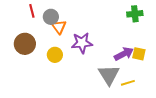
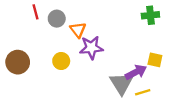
orange triangle: (59, 27) -> (78, 30), moved
brown circle: (25, 44) -> (18, 62), moved
purple arrow: (124, 54) -> (136, 72), moved

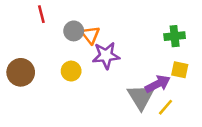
green cross: (150, 15) -> (175, 36), moved
gray circle: (57, 19) -> (74, 31), moved
yellow line: (143, 92) -> (165, 107), turned -32

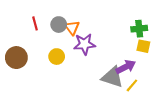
red line: (41, 14) -> (35, 23), moved
yellow square: (180, 70) -> (143, 46), moved
gray triangle: (141, 97) -> (112, 77), turned -40

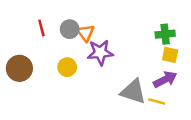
purple arrow: (126, 67) -> (165, 79), moved
yellow line: (132, 85) -> (157, 101), turned 64

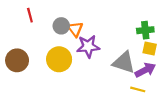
red line: (41, 28) -> (30, 15), moved
yellow circle: (67, 67) -> (59, 59), size x1.5
gray triangle: (133, 92) -> (124, 63), moved

